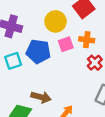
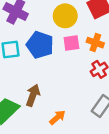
brown arrow: (41, 97) -> (33, 95), turned -96

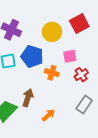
pink square: (71, 43) -> (70, 56), moved
orange cross: (95, 43) -> (52, 73), moved

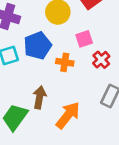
blue pentagon: (32, 56) -> (38, 46), turned -30
orange arrow: (48, 115) -> (68, 115), size x1.6

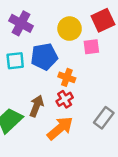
pink square: (84, 39) -> (91, 47), moved
red cross: (101, 60) -> (65, 99), moved

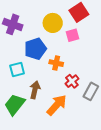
cyan square: (15, 61) -> (17, 70), moved
red cross: (65, 99) -> (72, 81), moved

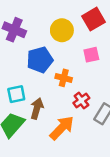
pink square: (73, 35) -> (91, 55), moved
cyan square: (17, 70) -> (16, 94), moved

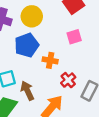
yellow circle: (62, 30) -> (32, 16), moved
brown arrow: (37, 108) -> (27, 91), turned -36

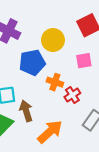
yellow circle: (32, 16) -> (53, 40), moved
red cross: (68, 80) -> (72, 95), moved

